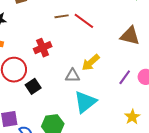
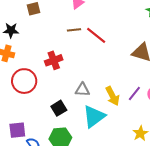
yellow arrow: (91, 62) -> (113, 96), moved, turned -78
black square: (33, 86) -> (59, 108), moved

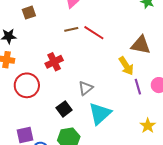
gray triangle: (82, 90) -> (86, 88), turned -35
purple line: (134, 94) -> (138, 87), turned -49
yellow arrow: (113, 96) -> (126, 66), moved

